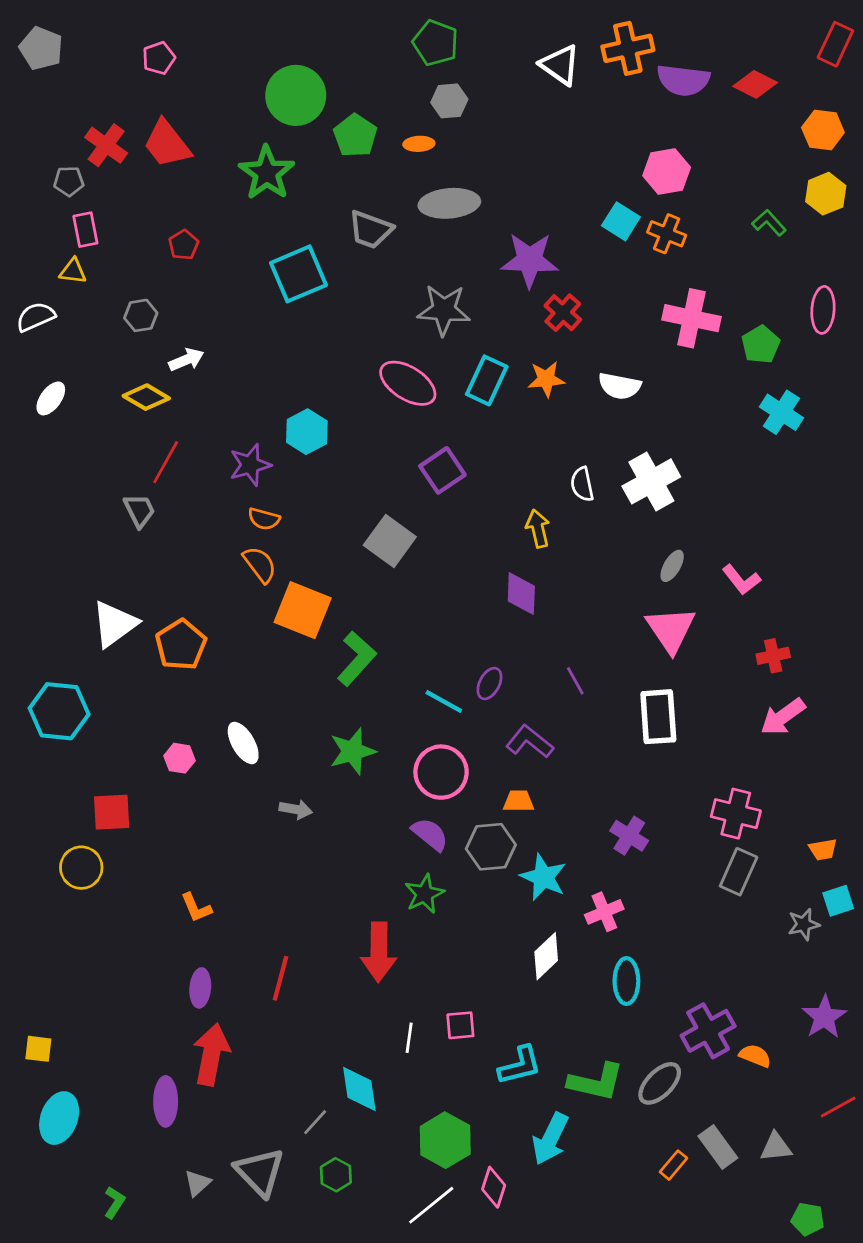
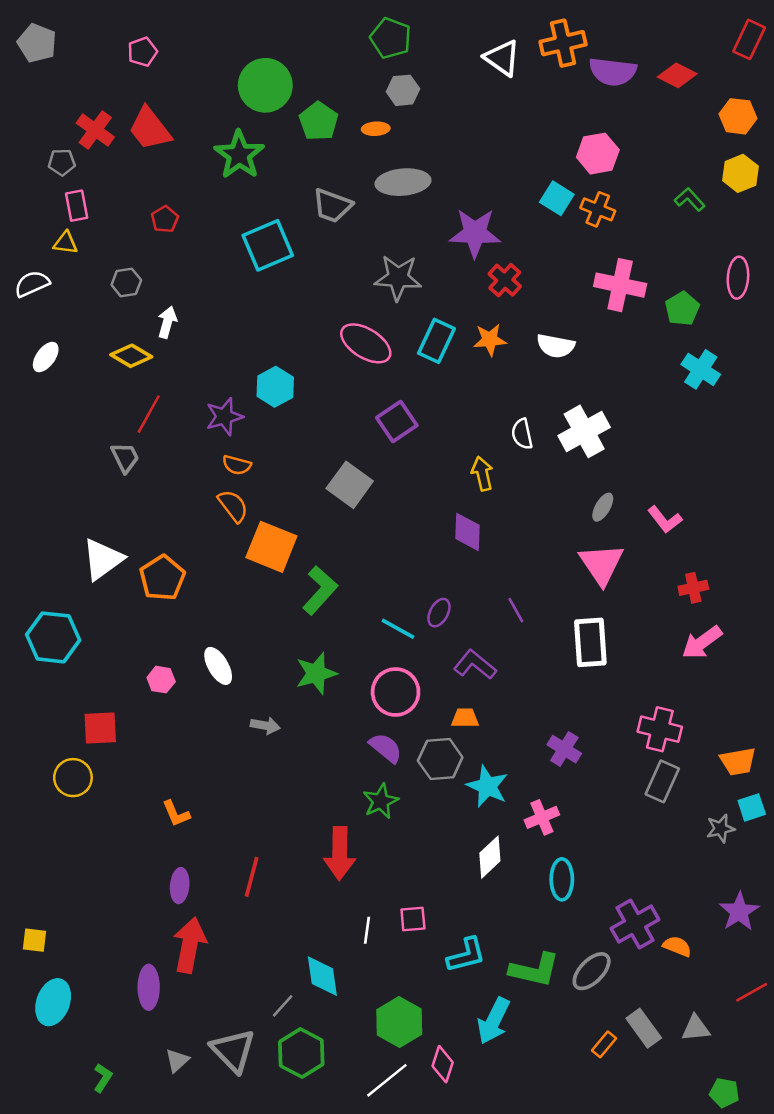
white arrow: (186, 360) -> (167, 322), turned -52
orange trapezoid: (823, 850) -> (738, 761), size x1.4
green hexagon: (336, 1175) -> (301, 1053), size x1.6

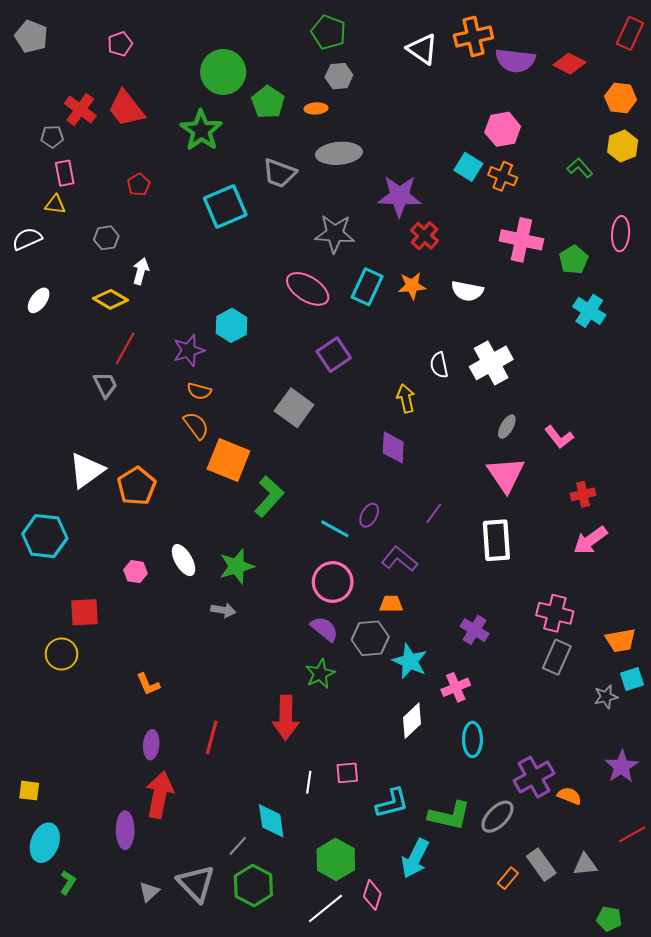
purple line: (516, 610) -> (434, 513), turned 65
green star: (316, 673) -> (237, 566), moved
green L-shape: (103, 1078) -> (68, 882), moved

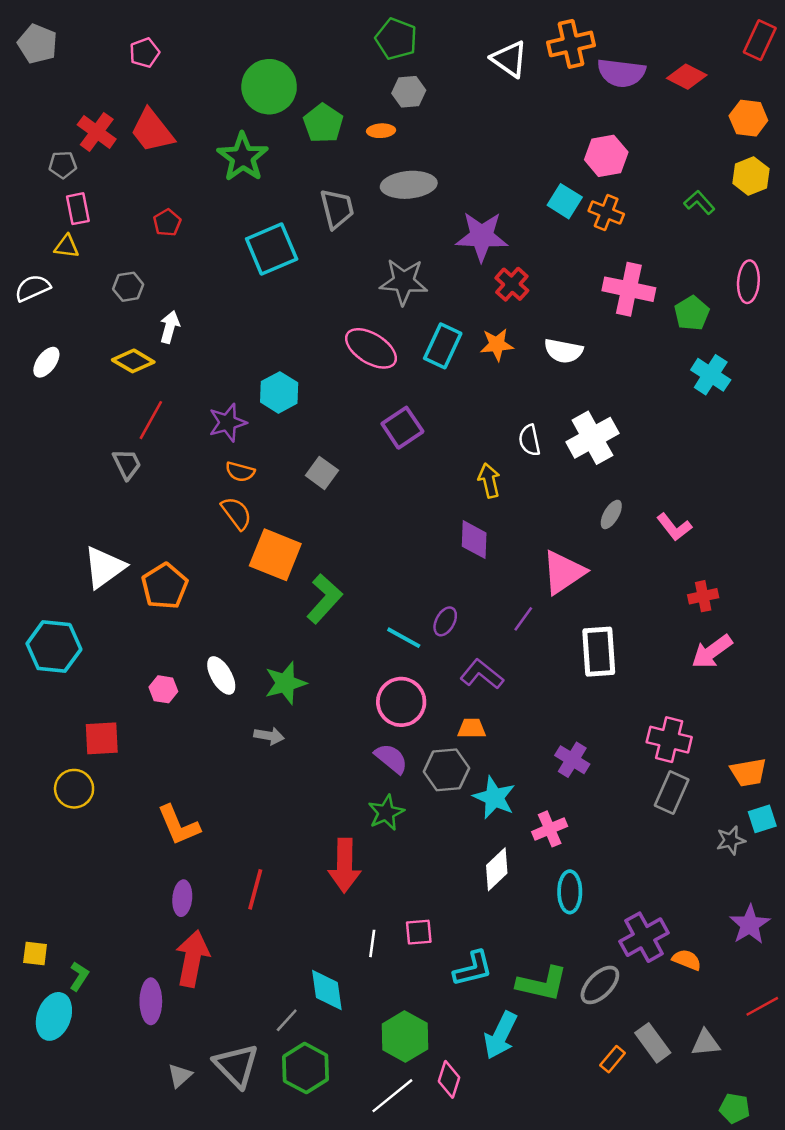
gray trapezoid: (279, 173) -> (337, 209), turned -124
gray square: (294, 408) -> (322, 473), moved, size x0.7
pink triangle: (506, 475) -> (563, 572), moved, turned 30
orange L-shape: (148, 684) -> (178, 825), size x1.5
green L-shape: (68, 882) -> (79, 976), moved

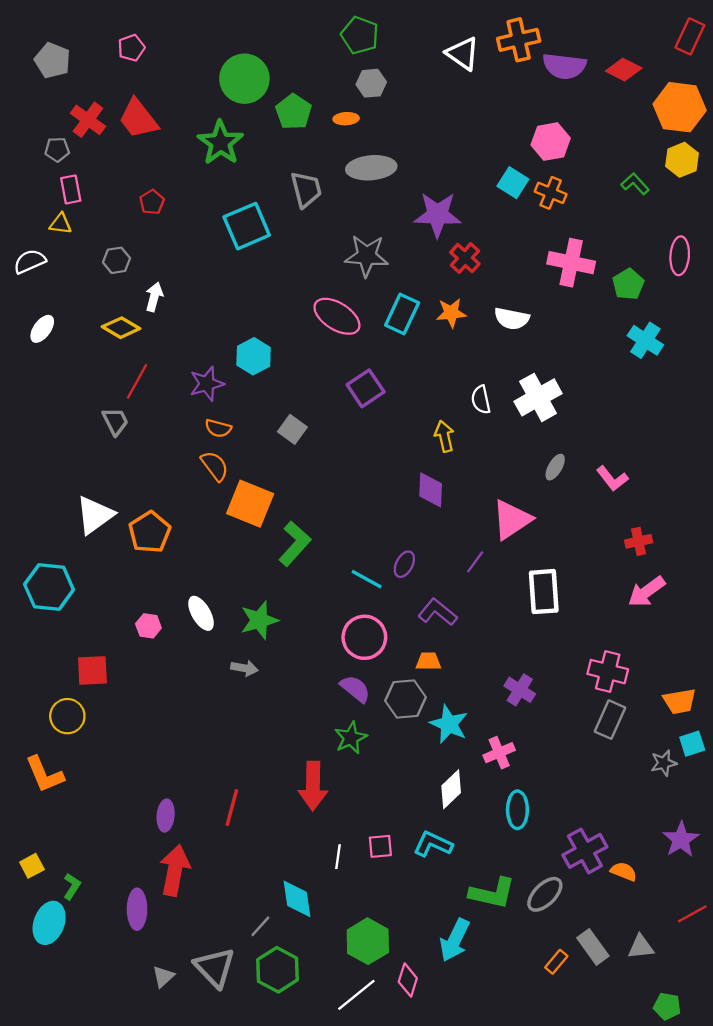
gray pentagon: (38, 44) -> (52, 60), moved
orange hexagon: (748, 118) -> (680, 107), size x1.5
orange L-shape: (178, 825) -> (44, 774), moved
yellow square: (35, 954) -> (32, 866), turned -35
cyan L-shape: (473, 969) -> (433, 844), moved, turned -141

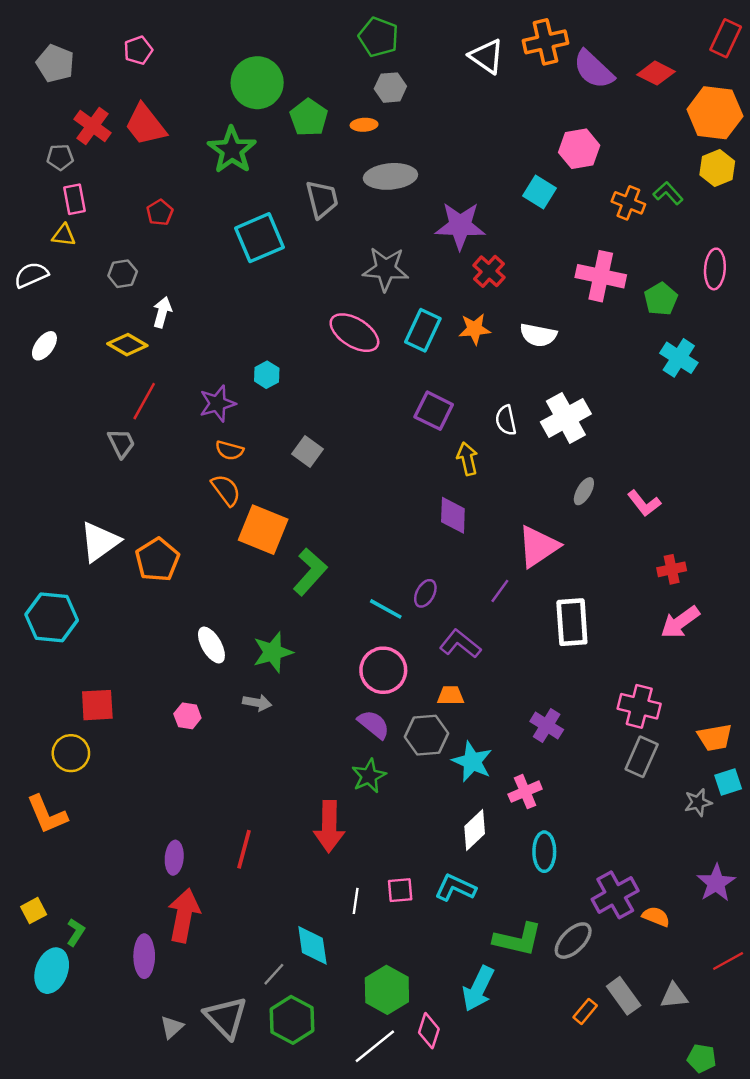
purple semicircle: (564, 66) -> (594, 69), turned 36
orange cross: (551, 193) -> (628, 203), moved
cyan hexagon: (254, 356) -> (267, 375), size x0.7
purple square: (366, 388) -> (434, 411), moved, turned -30
pink hexagon: (148, 626) -> (187, 716), moved

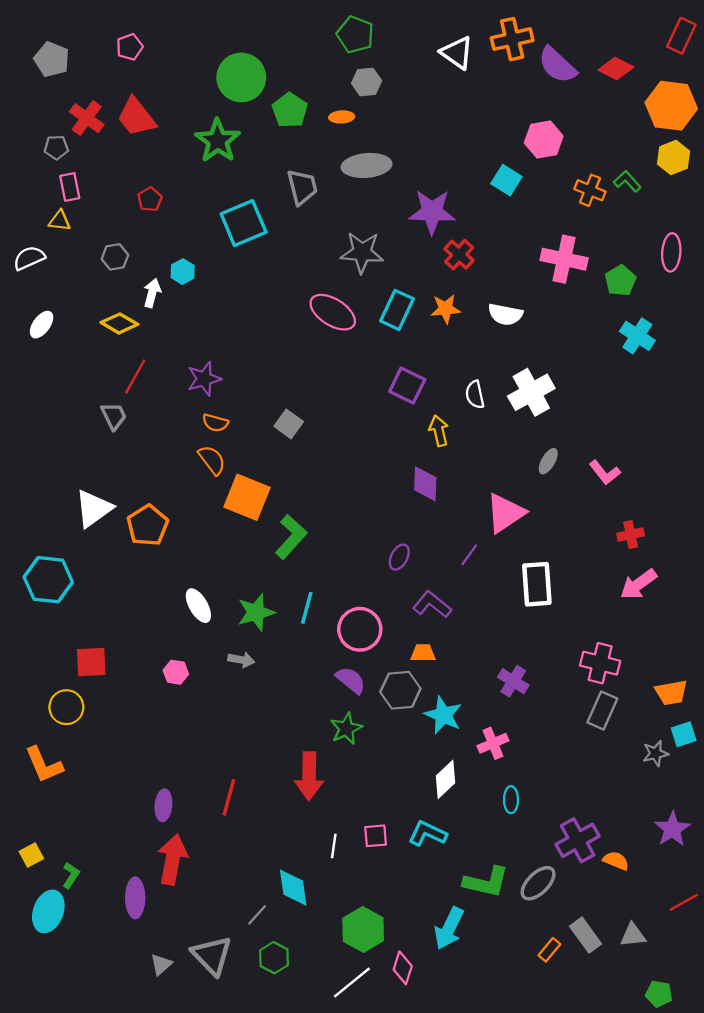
cyan hexagon: (267, 375) -> (183, 272), moved
cyan line: (386, 609) -> (307, 608), moved, turned 76
cyan ellipse: (544, 852) -> (511, 800), size x0.7
green hexagon: (292, 1020) -> (274, 958), size x0.7

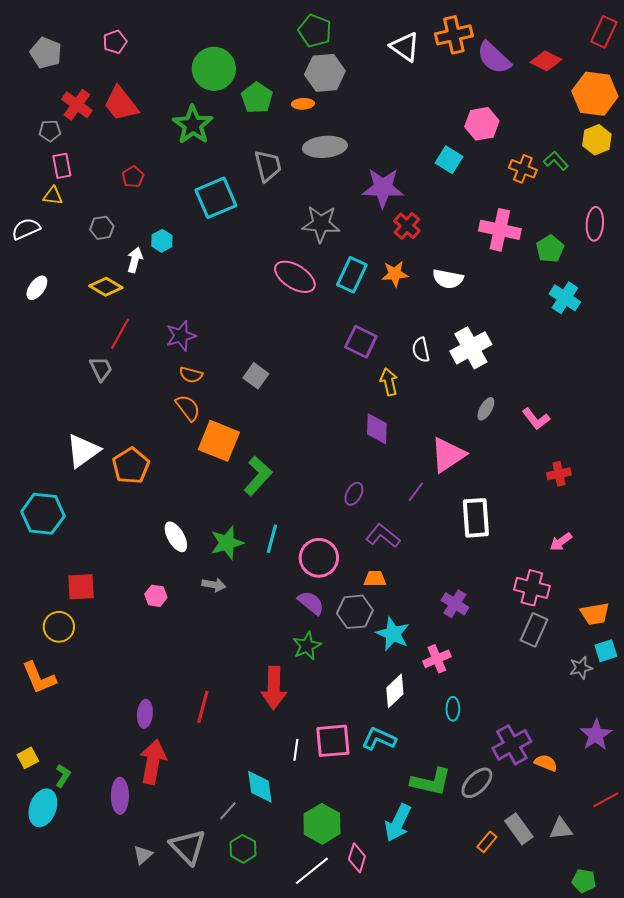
gray hexagon: (367, 82) -> (325, 73), size x1.5
pink arrow: (639, 584) -> (561, 542), moved, size x0.7
pink square: (376, 836) -> (333, 741), size x1.6

